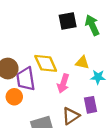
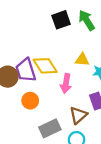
purple trapezoid: (26, 79) -> (26, 70), moved
orange circle: (14, 97) -> (30, 101), moved

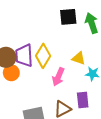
yellow diamond: (45, 66) -> (43, 56), turned 50
orange circle: (30, 101) -> (11, 73), moved

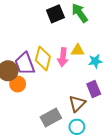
pink arrow: (58, 77) -> (63, 57), moved

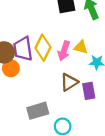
brown triangle: (77, 103) -> (69, 82), moved

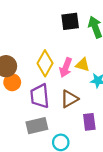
purple trapezoid: (23, 49) -> (40, 96), moved
purple rectangle: (89, 91) -> (89, 122), moved

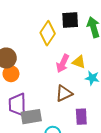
yellow diamond: (45, 63) -> (48, 33), moved
purple trapezoid: (40, 96) -> (17, 105), moved

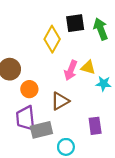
orange circle: (11, 74) -> (29, 89), moved
brown triangle: (64, 93) -> (60, 101), moved

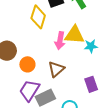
yellow triangle: (88, 67) -> (74, 35), size x1.5
purple trapezoid: (26, 118) -> (29, 90), turned 50

